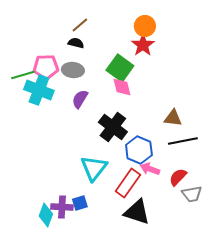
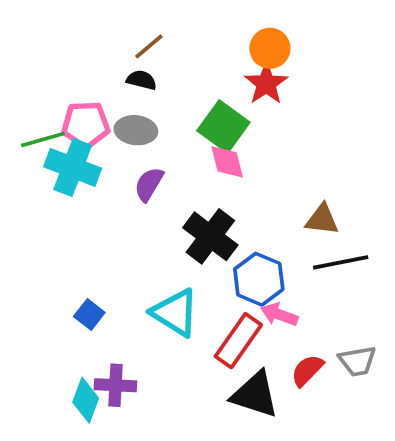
cyan triangle: (94, 168) -> (175, 313), turned -36
red semicircle: (178, 177) -> (307, 370), moved
blue square: (80, 203) -> (89, 315), moved, turned -35

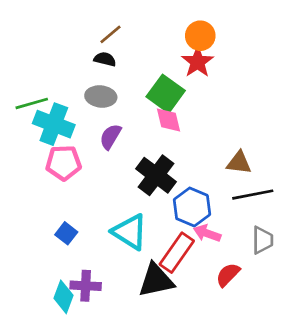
pink pentagon: (86, 125) -> (63, 163), moved
gray trapezoid: (357, 361) -> (262, 240), moved, turned -80
black triangle: (255, 395) -> (156, 280), moved, turned -30

